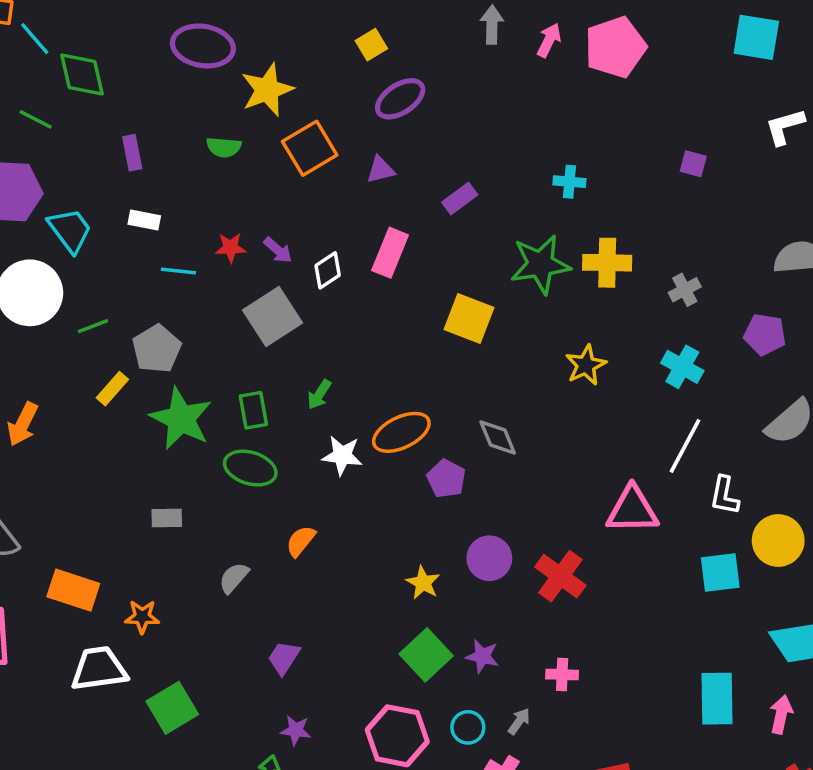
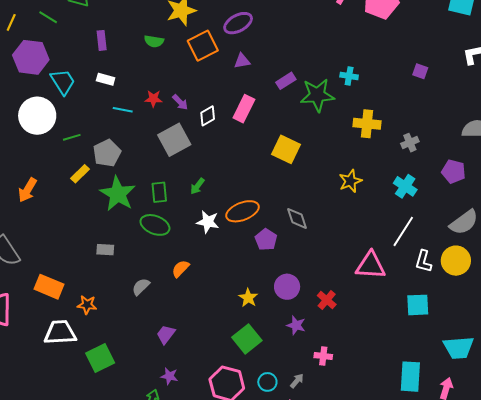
purple ellipse: (400, 99) -> (238, 23), moved
green star: (540, 264) -> (317, 95), moved
yellow circle: (778, 541) -> (456, 261), moved
red cross: (560, 576) -> (327, 300), size x0.7
purple star: (482, 656) -> (296, 325), moved

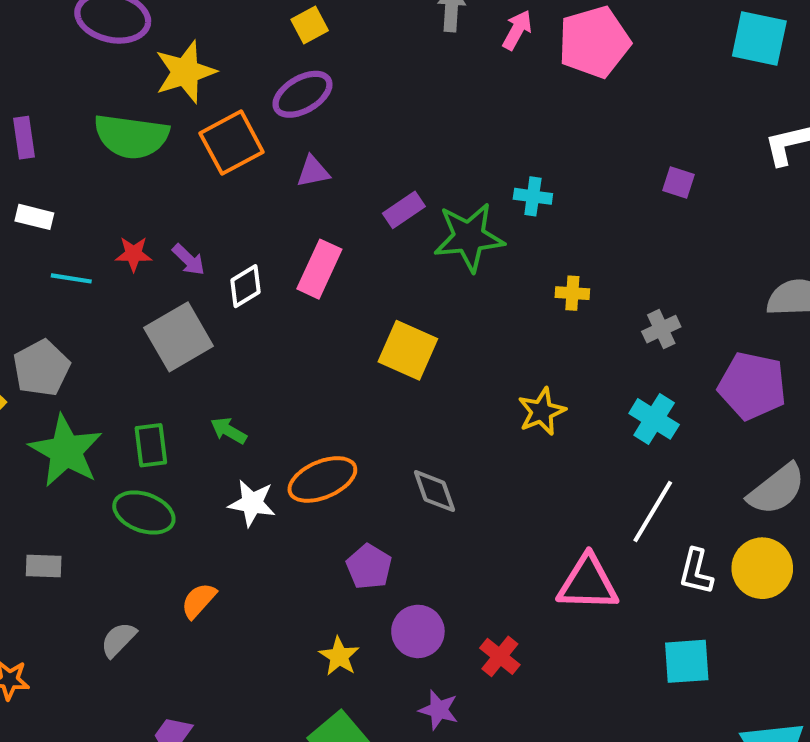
green semicircle: (154, 41) -> (131, 136), size x1.8
yellow cross: (367, 124) -> (572, 293), size x0.6
purple pentagon: (453, 171) -> (752, 386), size x1.4
green arrow: (197, 186) -> (229, 431), turned 84
purple pentagon: (266, 240) -> (369, 567), moved

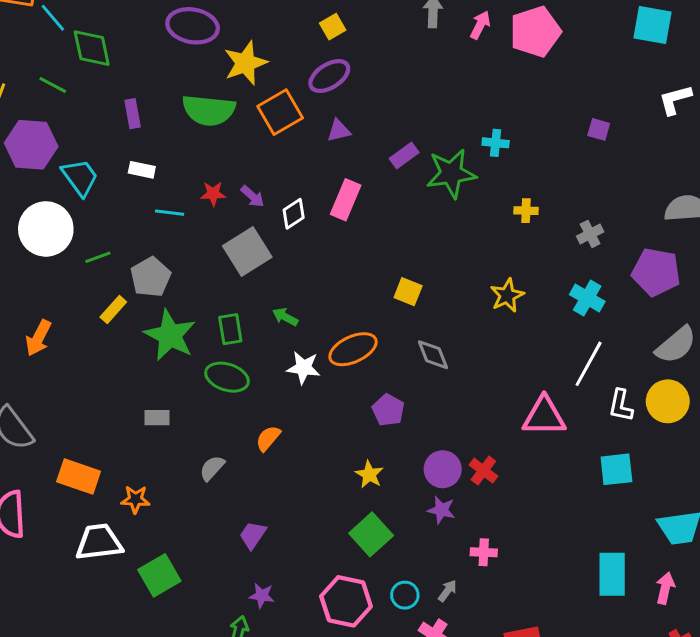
yellow square: (408, 350) -> (408, 292), moved, size x0.7
purple circle: (418, 631) -> (443, 469), moved

